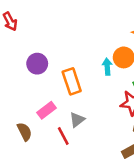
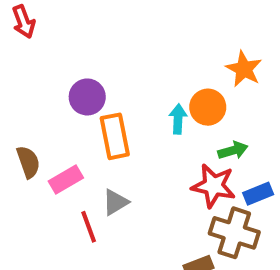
purple circle: (37, 64) -> (87, 97), moved
brown semicircle: (24, 132) -> (28, 162), moved

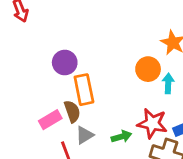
cyan arrow: (178, 119) -> (168, 83), moved
green arrow: (233, 150) -> (121, 137), moved
brown semicircle: (28, 162) -> (72, 111), moved

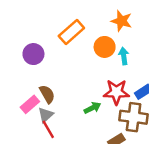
orange rectangle: (84, 90) -> (71, 32), moved, turned 70
gray triangle: (85, 135) -> (46, 115), moved

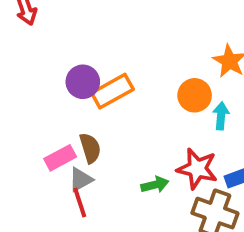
orange rectangle: (71, 32) -> (112, 91), moved

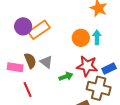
orange circle: (195, 95) -> (81, 38), moved
pink rectangle: (60, 158) -> (15, 67), turned 42
gray triangle: (81, 180) -> (46, 62), moved, turned -48

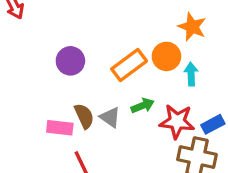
orange rectangle: (39, 30) -> (129, 65), moved
orange circle: (81, 38) -> (166, 56), moved
green arrow: (66, 76) -> (143, 106), moved

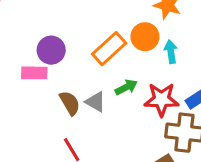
pink rectangle: (60, 128) -> (34, 73), moved

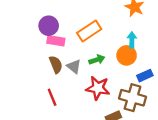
orange circle: (145, 37) -> (127, 55), moved
pink rectangle: (34, 73) -> (56, 41), moved
red star: (161, 100) -> (98, 88), moved

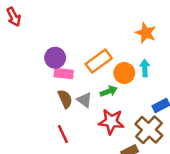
orange circle: (127, 55) -> (124, 73), moved
brown cross: (132, 98) -> (149, 130), turned 30

